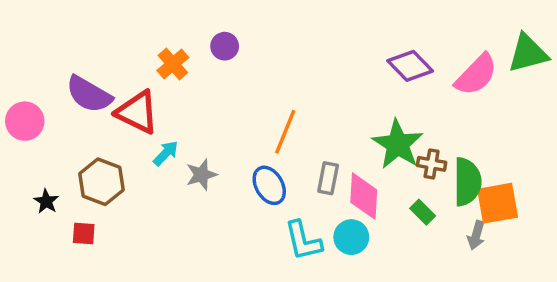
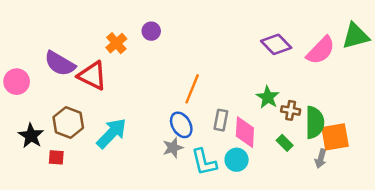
green star: (398, 144) -> (268, 97), size x0.7
cyan arrow: (166, 153) -> (112, 133), moved, size x1.8
gray star: (201, 175) -> (173, 148), moved
black star: (46, 201) -> (31, 136), size x1.5

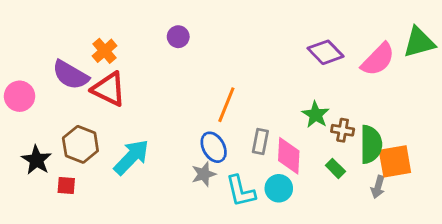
orange cross: (116, 43) -> (105, 51), moved

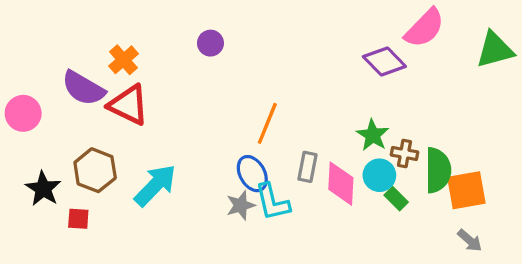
pink semicircle: (378, 59) -> (425, 28), moved
gray arrow: (378, 187) -> (470, 240), moved, turned -65
cyan circle: (279, 188) -> (379, 175), moved
cyan L-shape: (241, 191) -> (272, 202), moved

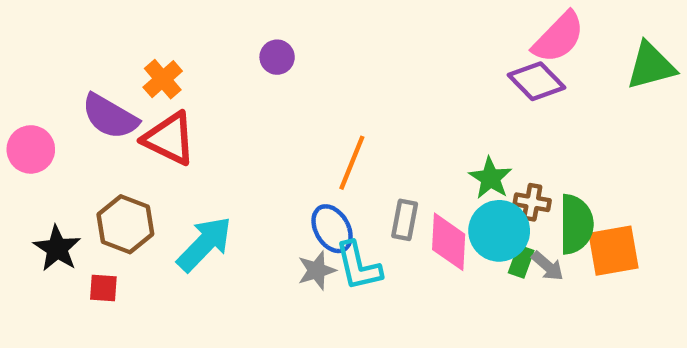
purple diamond: (384, 61) -> (537, 81), moved
cyan circle: (379, 175) -> (499, 231), size x1.4
green rectangle: (396, 199) -> (521, 262), turned 65
gray arrow: (470, 240) -> (548, 266), moved

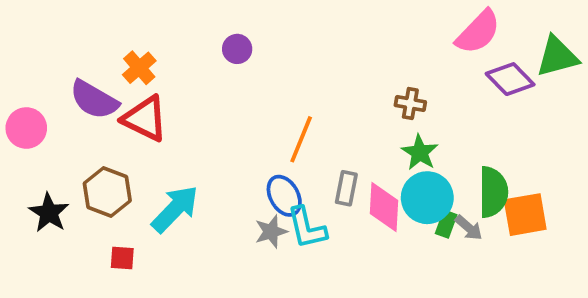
purple diamond: (537, 81) -> (510, 79), moved
brown cross: (532, 202) -> (410, 104), moved
red square: (103, 288) -> (122, 258), moved

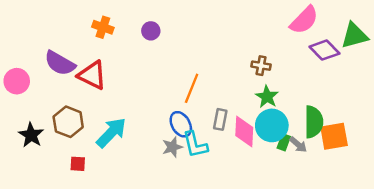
orange cross: (139, 68) -> (103, 27), moved, turned -30

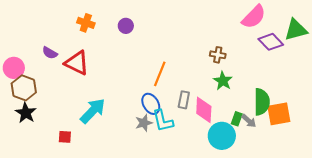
purple semicircle: (60, 63) -> (50, 53), size x0.6
brown hexagon: (68, 122) -> (24, 88), moved
cyan circle: (272, 125) -> (222, 136), moved

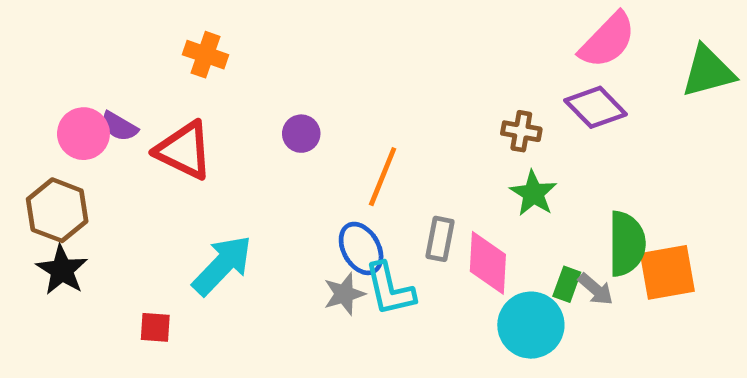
purple circle: (126, 26) -> (301, 134), moved
purple diamond: (271, 42) -> (596, 107), moved
pink circle: (14, 68) -> (83, 134), moved

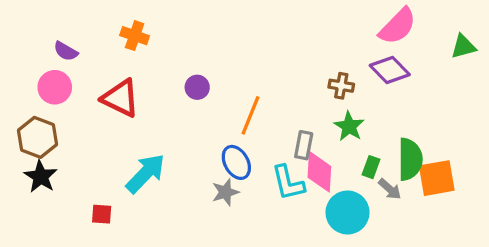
green triangle: (708, 71) -> (463, 47), size x0.7
purple semicircle: (119, 126) -> (66, 51), moved
gray rectangle: (440, 239) -> (304, 145), moved
green rectangle: (567, 284) -> (371, 167), moved
cyan L-shape: (390, 289) -> (288, 183), moved

